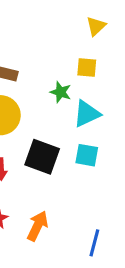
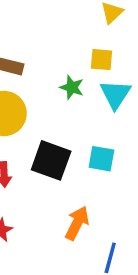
cyan triangle: (87, 114) -> (115, 94), moved, turned -32
orange arrow: (38, 226) -> (77, 223), moved

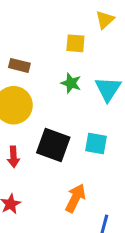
yellow square: (101, 60) -> (75, 43), moved

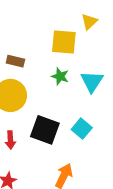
yellow square: (75, 43) -> (64, 42), size x1.5
cyan square: (96, 144) -> (82, 129), turned 30

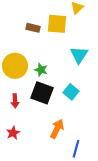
brown rectangle: (15, 61) -> (33, 28), moved
green star: (60, 76) -> (41, 70), moved

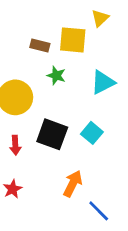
cyan triangle: (79, 55) -> (103, 82), turned 30
green star: (41, 70) -> (56, 76), moved
blue line: (76, 149) -> (99, 211), turned -60

